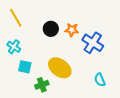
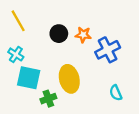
blue cross: (93, 43) -> (108, 50), turned 30
cyan square: (25, 67) -> (29, 78), size x1.5
yellow ellipse: (60, 68) -> (69, 79), turned 40

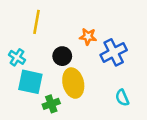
yellow line: (18, 21) -> (37, 22), moved, turned 40
black circle: (59, 34) -> (62, 56), moved

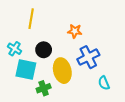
blue cross: (114, 52) -> (88, 57), moved
black circle: (62, 56) -> (44, 50), moved

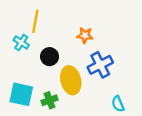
cyan cross: (15, 49) -> (21, 42), moved
cyan square: (26, 70) -> (21, 94), moved
cyan semicircle: (104, 83) -> (118, 104), moved

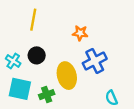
cyan cross: (21, 42) -> (13, 61), moved
black circle: (50, 57) -> (37, 55), moved

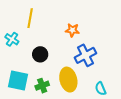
black circle: (37, 55) -> (40, 54), moved
cyan cross: (13, 61) -> (12, 39), moved
yellow ellipse: (67, 76) -> (68, 80), moved

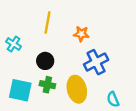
yellow line: (30, 18) -> (47, 23), moved
green cross: (42, 86) -> (47, 85), moved, turned 32

